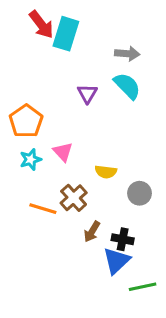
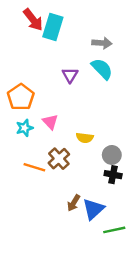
brown arrow: (92, 232) -> (74, 203), moved
black cross: (123, 239) -> (113, 175), moved

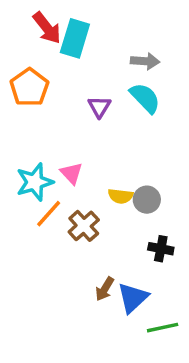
orange pentagon: (21, 97) -> (29, 87), moved
cyan star: (24, 128) -> (35, 182), size x1.5
gray circle: (112, 155) -> (147, 200), moved
orange line: (34, 167) -> (49, 214), moved, turned -65

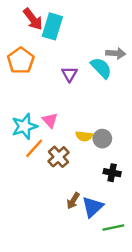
gray arrow: (145, 61) -> (116, 53), moved

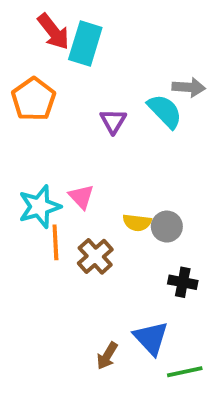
orange line: (34, 148) -> (55, 242), turned -45
brown arrow: (73, 201) -> (107, 356), moved
blue triangle: (93, 207) -> (151, 338), turned -30

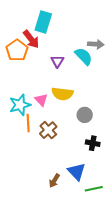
red arrow: (53, 32) -> (31, 39), moved
yellow semicircle: (137, 223) -> (62, 94), moved, size x1.5

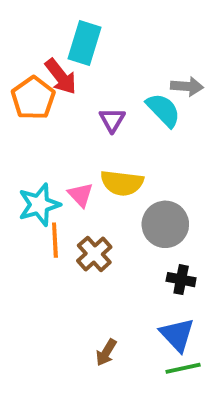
gray circle: (85, 115) -> (165, 224), size x1.5
blue triangle: (77, 172) -> (177, 335), moved

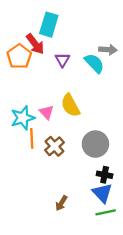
purple triangle: (112, 120) -> (62, 60), moved
yellow semicircle: (122, 183) -> (70, 105), turned 55
gray circle: (165, 224) -> (95, 144), moved
black cross: (181, 280) -> (105, 175), moved

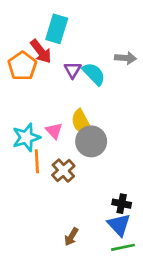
cyan semicircle: (94, 63) -> (94, 74), moved
gray circle: (95, 144) -> (91, 141), moved

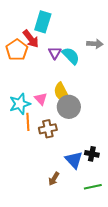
brown cross: (63, 171) -> (48, 129), turned 30
blue triangle: (119, 225) -> (74, 160), moved

